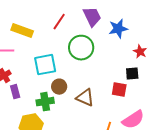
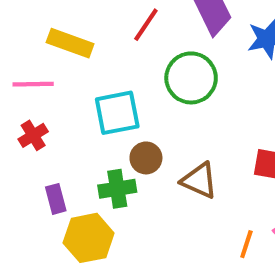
purple rectangle: (15, 92) -> (56, 199), moved

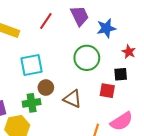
green circle: (191, 78) -> (87, 58), moved

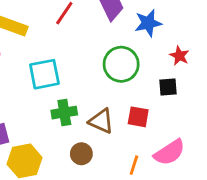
brown circle: (46, 88) -> (81, 154), moved
red square: (107, 91) -> (138, 117), moved
green cross: (32, 103) -> (64, 113), moved

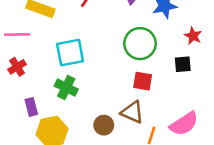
green cross: (64, 113) -> (66, 88), moved, turned 35
red square: (138, 117) -> (143, 81), moved
brown triangle: (101, 121) -> (132, 112), moved

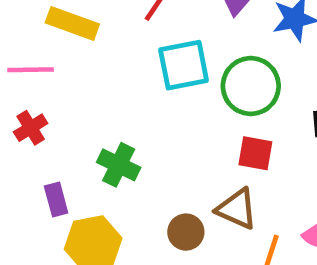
cyan square: (70, 53) -> (184, 65), moved

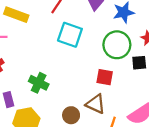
cyan square: (184, 65) -> (70, 35), turned 30
green circle: (251, 86) -> (117, 45), moved

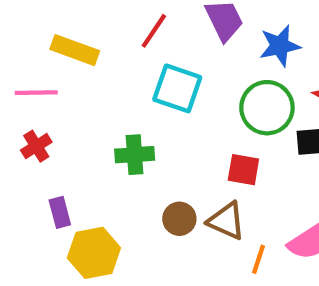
green cross: (39, 83) -> (135, 155), moved, turned -30
brown circle: (71, 115) -> (179, 219), moved

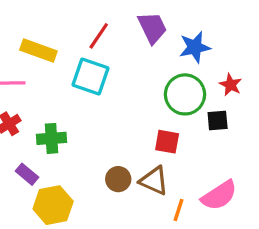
cyan square: (177, 88) -> (91, 77), moved
green cross: (135, 155) -> (51, 138), moved
purple rectangle: (60, 212) -> (27, 174), turned -35

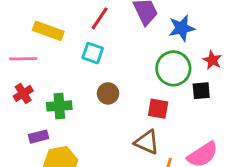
cyan square: (91, 77) -> (93, 53), size x0.7
purple rectangle: (27, 174) -> (38, 137), turned -54
brown circle: (118, 179) -> (108, 93), moved

